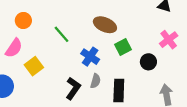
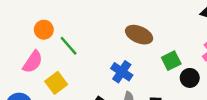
green line: (62, 34) -> (69, 46), moved
green square: (123, 47) -> (171, 61), moved

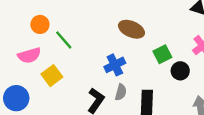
pink semicircle: (33, 62) -> (29, 55), turned 40
blue cross: (122, 72) -> (115, 65), turned 30

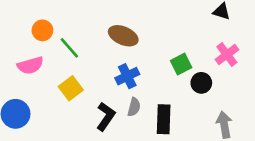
brown ellipse: (131, 29) -> (123, 36), moved
yellow square: (52, 76) -> (71, 88), moved

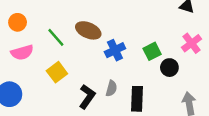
orange circle: (42, 30) -> (18, 22), moved
brown ellipse: (123, 36) -> (88, 30), moved
blue cross: (127, 76) -> (115, 50), moved

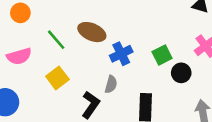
orange circle: (18, 22) -> (20, 13), moved
gray semicircle: (111, 88) -> (111, 84), moved

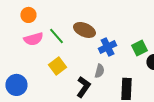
pink semicircle: (19, 56) -> (33, 39), moved

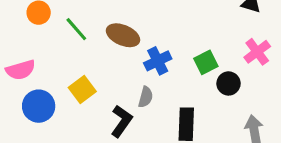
green line: (56, 36) -> (76, 29), moved
pink semicircle: (33, 39) -> (21, 70), moved
blue circle: (16, 85) -> (39, 106), moved

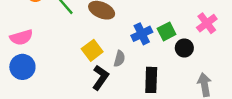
blue cross: (158, 61) -> (142, 34), moved
yellow square: (82, 90) -> (92, 50), moved
blue circle: (39, 106) -> (22, 67), moved

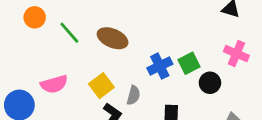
pink cross: (207, 23) -> (236, 54), turned -30
pink semicircle: (21, 37) -> (54, 84), moved

